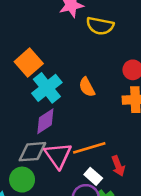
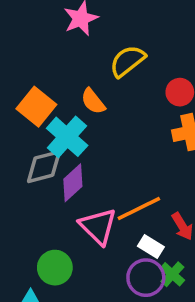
yellow semicircle: (100, 26) -> (127, 61), moved, turned 140
orange semicircle: (87, 87) -> (93, 101), moved
gray diamond: (32, 152) -> (44, 167), moved

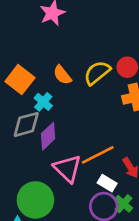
yellow semicircle: (127, 61) -> (97, 73), moved
cyan cross: (67, 137) -> (43, 102), size x0.6
green circle: (55, 268) -> (35, 200), size x1.4

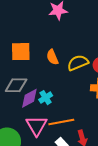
orange square: (20, 80) -> (21, 52), turned 35
cyan cross: (43, 102) -> (46, 98), moved

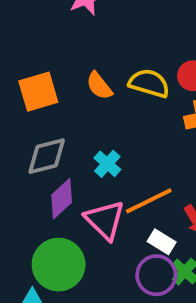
yellow semicircle: (78, 63) -> (149, 83), turned 55
purple diamond: (29, 98) -> (62, 199), moved

